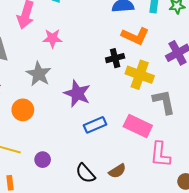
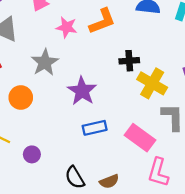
orange L-shape: (135, 36) -> (102, 21), moved, turned -56

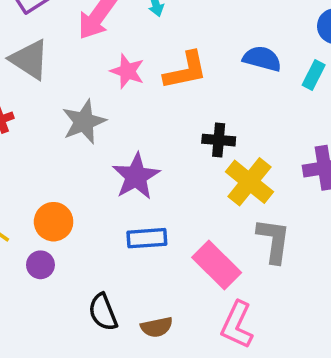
orange circle: (21, 97) -> (54, 222), moved

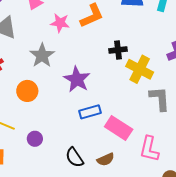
orange circle: (54, 222) -> (27, 91), moved
pink rectangle: (217, 265) -> (119, 128), moved

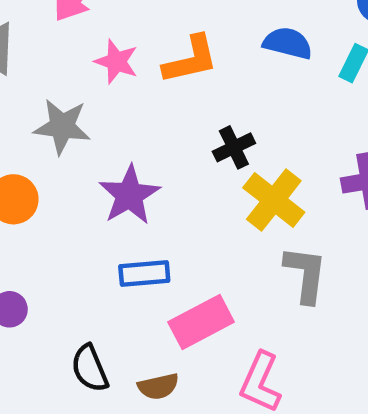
black cross: (118, 50) -> (234, 147), turned -30
gray star: (42, 55) -> (62, 126), turned 30
pink rectangle: (119, 128) -> (201, 322), turned -72

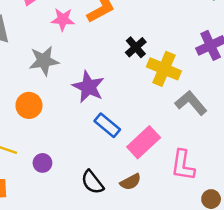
blue rectangle: (144, 274) -> (107, 125), turned 60
gray L-shape: (306, 274) -> (191, 103), turned -32

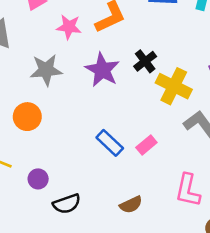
purple star: (88, 87) -> (102, 70), moved
pink rectangle: (144, 142) -> (146, 145), moved, size x0.6
black semicircle: (92, 182) -> (67, 204), moved, turned -75

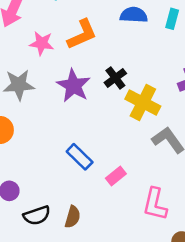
pink rectangle: (146, 145) -> (116, 176), moved
brown semicircle: (131, 205) -> (73, 217), moved, turned -50

